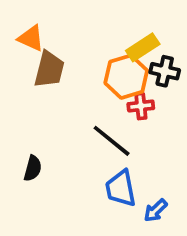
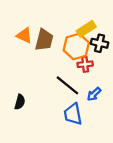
orange triangle: (31, 38) -> (24, 35), moved
brown trapezoid: (49, 69) -> (44, 40), moved
blue arrow: (156, 210) -> (94, 94), moved

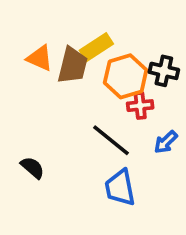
yellow rectangle: (86, 29) -> (96, 47), moved
blue arrow: (94, 94) -> (166, 142), moved
black semicircle: (20, 102) -> (32, 168), turned -64

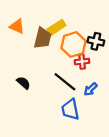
orange triangle: (40, 58) -> (17, 26), moved
blue arrow: (166, 142) -> (91, 89), moved
black semicircle: (32, 168) -> (23, 83), moved

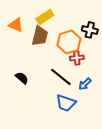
yellow rectangle: (56, 27) -> (45, 17), moved
black cross: (96, 41) -> (90, 30), moved
blue trapezoid: (70, 109) -> (66, 103), turned -60

